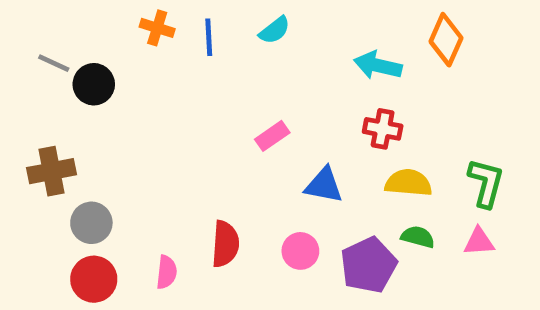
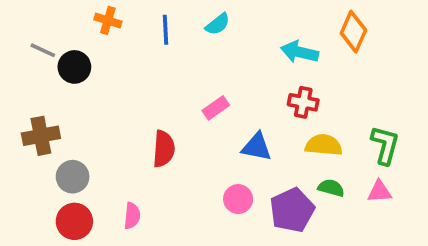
orange cross: (157, 28) -> (108, 20), moved
red semicircle: (225, 244) -> (164, 149), moved

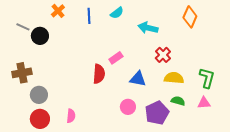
orange cross: (108, 20) -> (58, 11), turned 32
cyan arrow: (299, 52) -> (148, 28), moved
red cross: (303, 102) -> (163, 55), turned 35
red semicircle: (164, 149) -> (99, 74), moved

